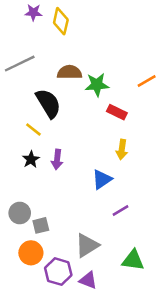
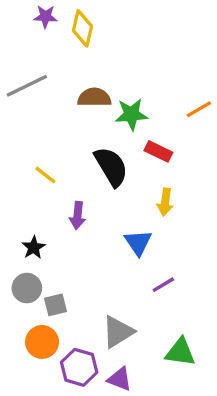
black semicircle: (48, 103) -> (111, 167), moved
black star: (31, 159) -> (34, 248), moved
blue triangle: (102, 179) -> (138, 242), turned -30

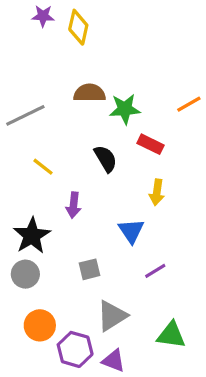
gray line: (27, 86) -> (25, 115), moved
black semicircle: (111, 167) -> (106, 159), size x0.7
black star: (34, 248) -> (32, 236), size x1.6
gray square: (56, 305) -> (89, 269), moved

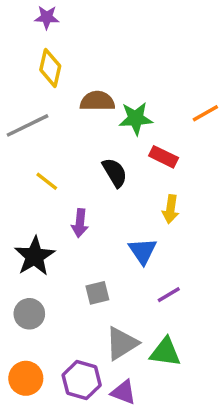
yellow diamond: (78, 27) -> (50, 68), moved
gray circle: (25, 274) -> (29, 314), moved
orange circle: (40, 325) -> (26, 378), moved
green triangle: (171, 335) -> (165, 352), moved

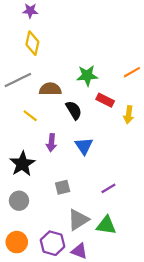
brown semicircle: (97, 101) -> (50, 89), moved
yellow arrow: (171, 209) -> (129, 115), moved
blue triangle: (143, 251) -> (84, 146), moved

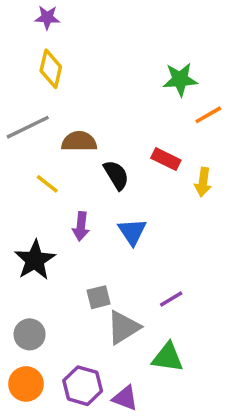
green star: (87, 76) -> (180, 79), moved
gray circle: (19, 201) -> (30, 334), moved
gray triangle: (78, 220) -> (123, 327), moved

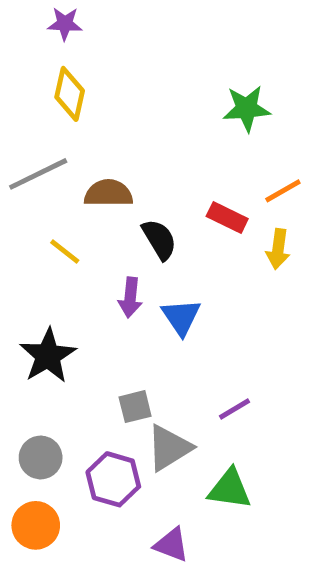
orange line: (208, 115) -> (283, 191), moved
purple arrow: (81, 226) -> (130, 298), moved
purple hexagon: (83, 386) -> (113, 479), moved

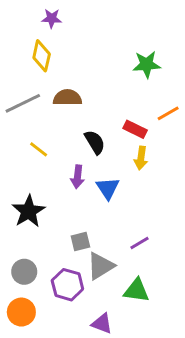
purple star: (65, 24) -> (52, 18), moved
brown semicircle: (108, 193) -> (67, 98), moved
yellow arrow: (278, 249) -> (141, 158), moved

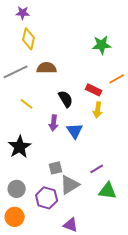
purple star: (52, 18) -> (23, 13), moved
green triangle: (137, 290) -> (108, 191), moved

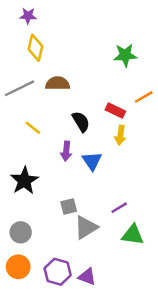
purple hexagon: (47, 198) -> (58, 272), moved

